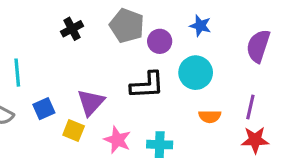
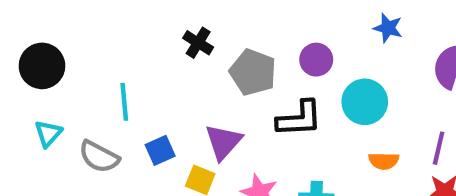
gray pentagon: (127, 26) -> (253, 72), moved
blue star: (200, 26) -> (388, 28), moved
black cross: (72, 29) -> (198, 43), turned -30

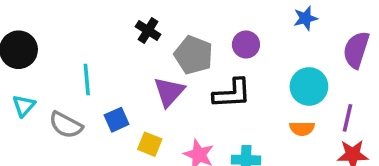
blue star: (388, 28) -> (305, 18), turned -30
cyan circle: (365, 102) -> (309, 86), moved
purple triangle: (223, 142) -> (169, 92), moved

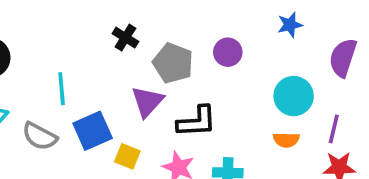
black L-shape: (232, 93) -> (197, 122), moved
blue square: (117, 120) -> (93, 131), size x1.5

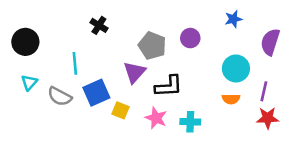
black cross: (125, 38) -> (99, 25), moved

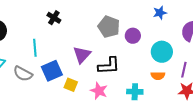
purple circle: (190, 38) -> (133, 36), moved
gray pentagon: (152, 46) -> (109, 27), moved
cyan cross: (190, 122) -> (135, 92), moved

